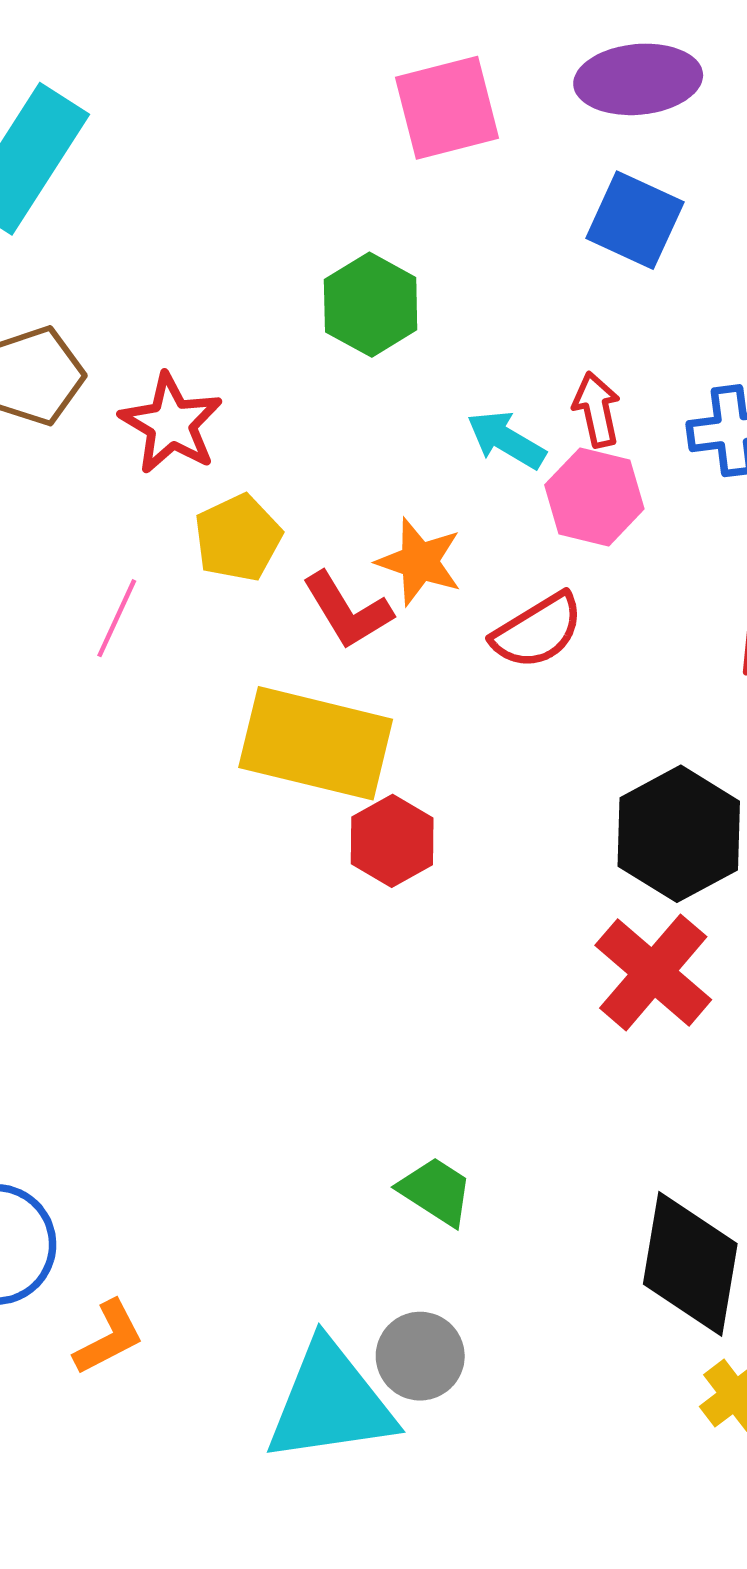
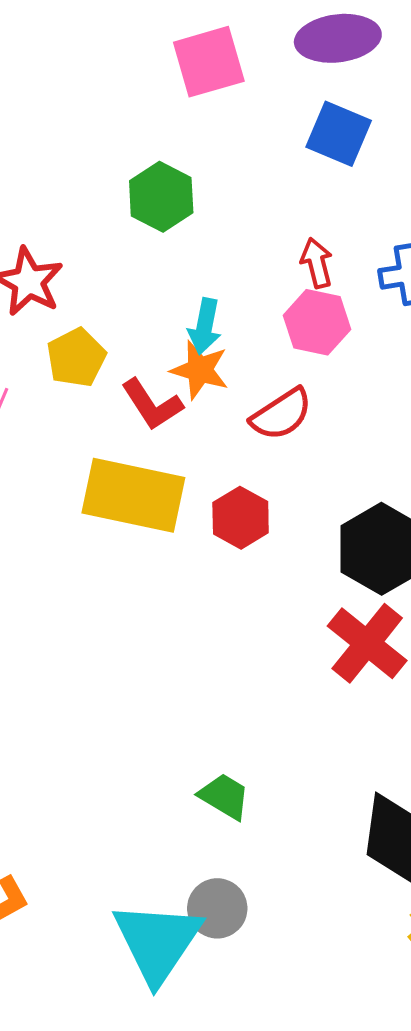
cyan arrow: (506, 440) -> (205, 326), moved, turned -108
red hexagon: (392, 841) -> (241, 518), moved
cyan triangle: (330, 1403) -> (157, 942), turned -46

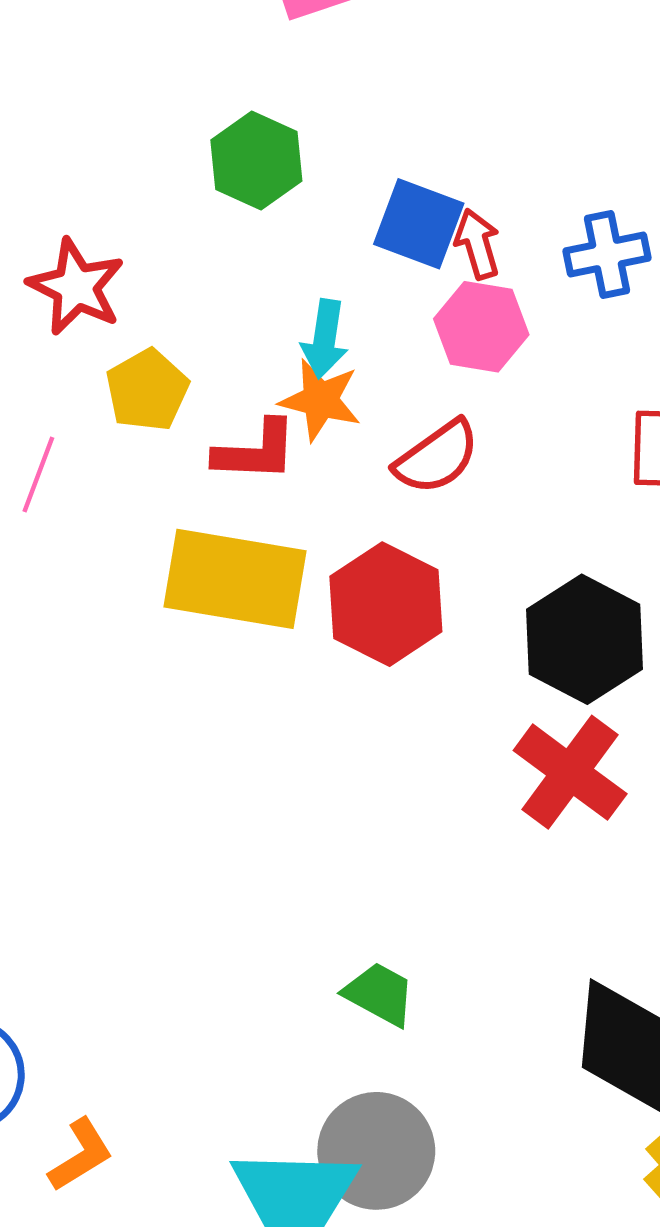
blue square: (339, 134) -> (419, 224), moved
red L-shape: (152, 404) -> (256, 451), turned -52
red hexagon: (241, 518) -> (386, 604), size x1.4
gray circle: (217, 908) -> (376, 1151), size x1.4

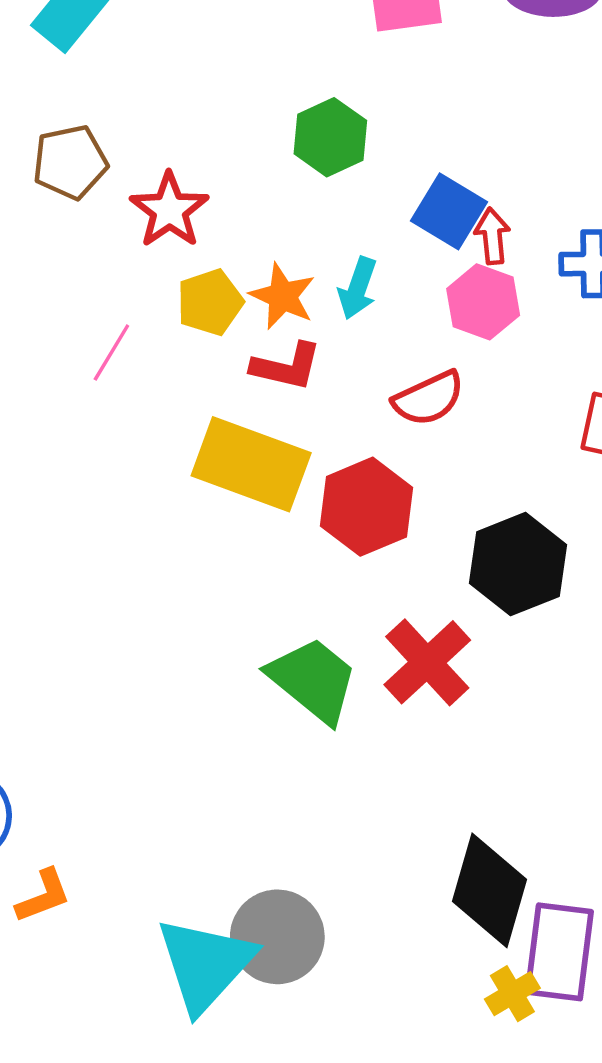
orange star: (320, 400) -> (283, 296), moved
red cross: (570, 772) -> (427, 662), moved
green trapezoid: (380, 994) -> (313, 680), moved, size x1.6

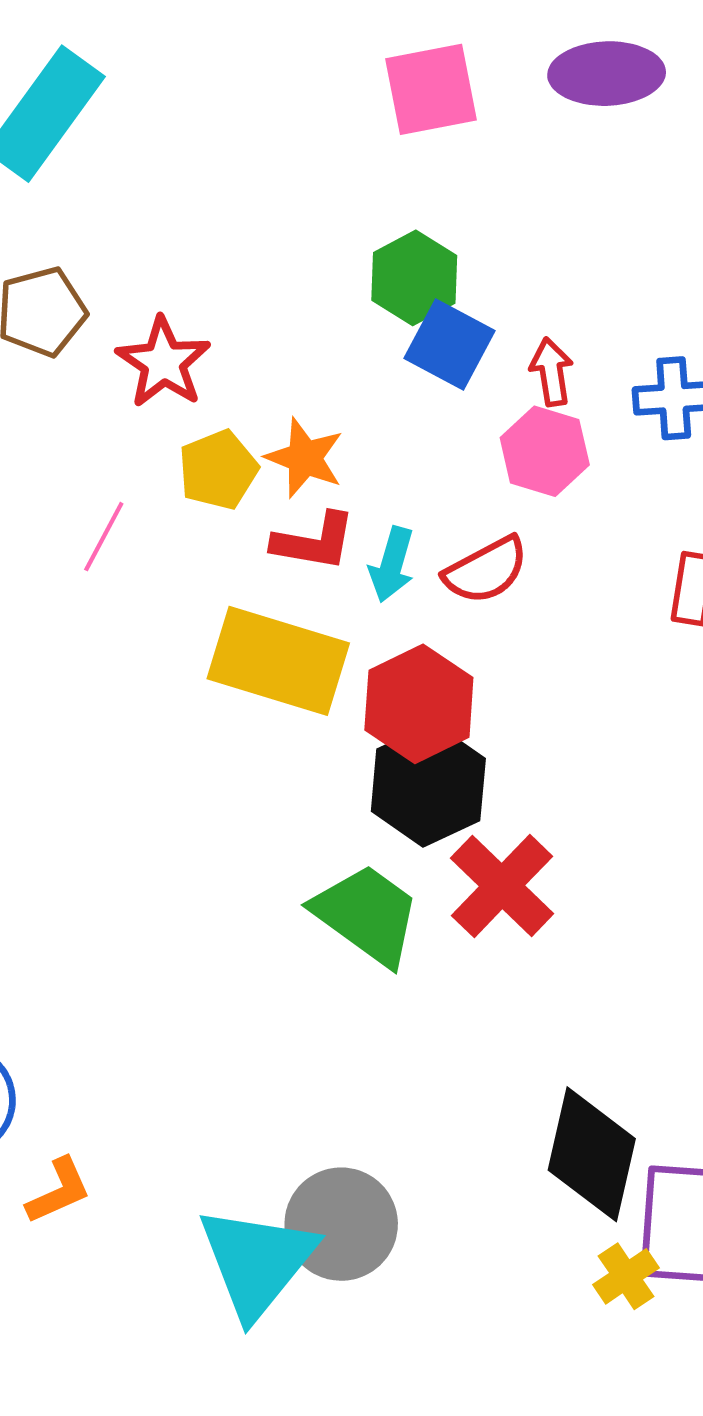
green hexagon: (330, 137) -> (414, 278), moved
blue square: (449, 211) -> (450, 344), moved
cyan arrow: (358, 288) -> (392, 565), moved
black hexagon: (518, 564) -> (428, 785), moved

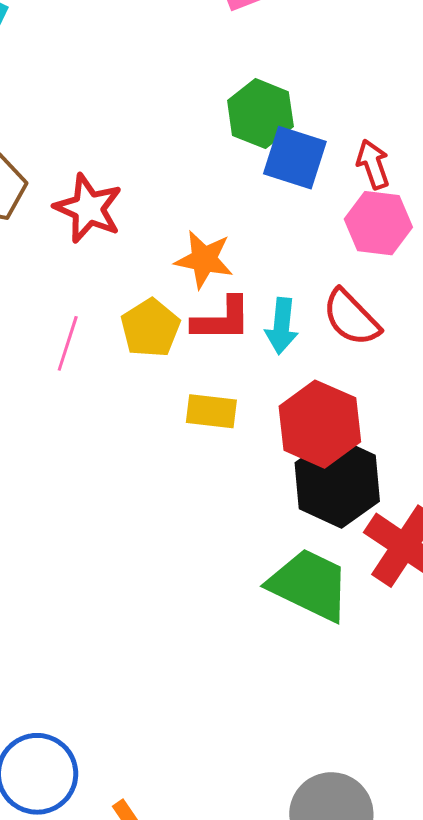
yellow pentagon: (218, 470) -> (150, 328), moved
red semicircle: (486, 570) -> (351, 318), turned 84
yellow rectangle: (278, 661) -> (211, 411), size x0.5

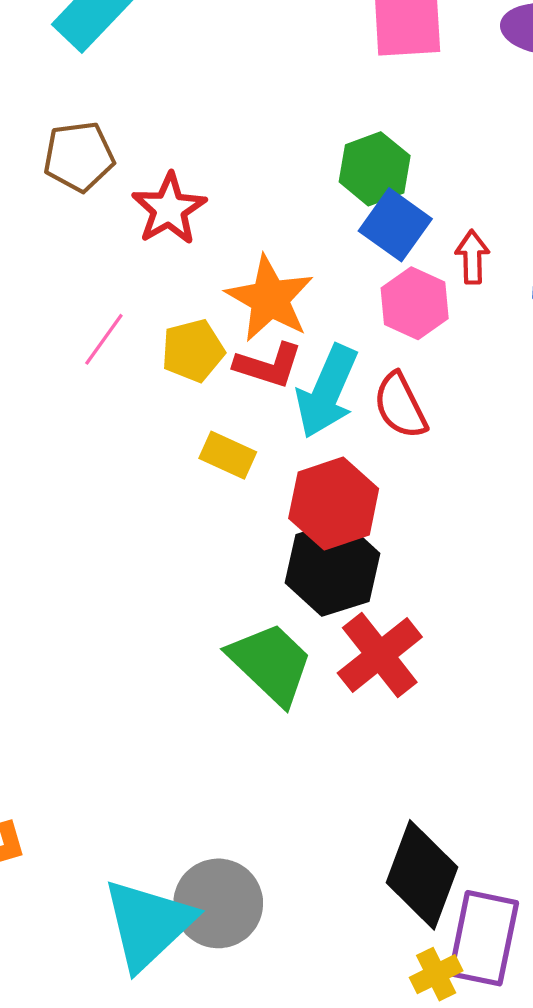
pink hexagon: (378, 223) -> (415, 303), moved
orange star: (204, 259) -> (270, 299), size x1.4
cyan arrow: (282, 326) -> (327, 391), size x1.6

